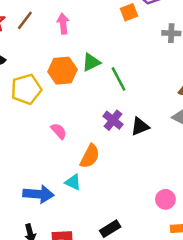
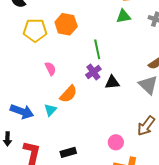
green triangle: (91, 62) -> (123, 16), moved
green line: (118, 79) -> (97, 49), moved
cyan triangle: (73, 182) -> (50, 110), turned 32

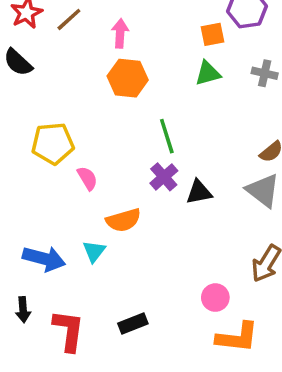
orange hexagon: (66, 24) -> (128, 78), moved
yellow pentagon: (35, 30) -> (53, 143), moved
orange semicircle: (68, 94) -> (123, 220), turned 36

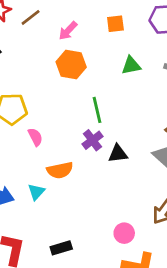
pink arrow: (120, 33) -> (68, 31), turned -144
orange square: (212, 34) -> (115, 24), moved

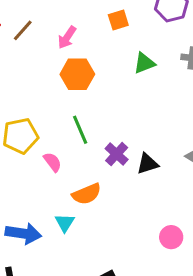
green line: (97, 110) -> (80, 130), moved
pink circle: (124, 233) -> (171, 237), moved

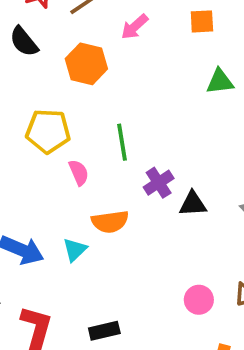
orange hexagon: (77, 74) -> (86, 64), moved

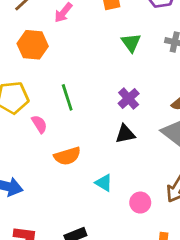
green triangle: (220, 81) -> (131, 43), turned -50
purple cross: (159, 183) -> (129, 99), moved
cyan triangle: (75, 250) -> (104, 183), moved, turned -36

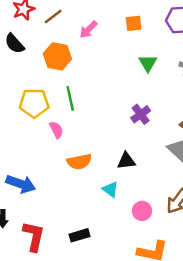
green line: (67, 97) -> (70, 98), moved
black triangle: (125, 134) -> (126, 161), moved

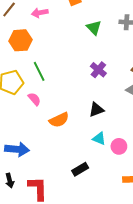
pink arrow: (88, 29) -> (40, 13), turned 49
cyan triangle: (110, 189) -> (99, 139), moved
black rectangle: (79, 235) -> (80, 169), moved

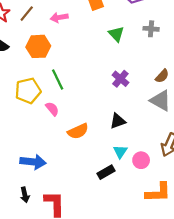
cyan triangle: (99, 139) -> (120, 152), turned 40
black rectangle: (80, 169) -> (106, 172), moved

